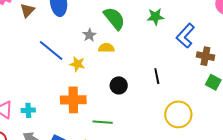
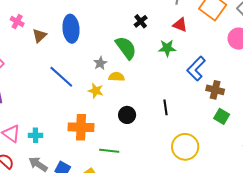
yellow star: (77, 64) -> (96, 91), moved

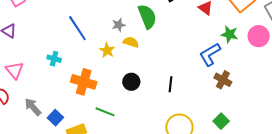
green star: (167, 48) -> (229, 34), moved
green square: (222, 116) -> (221, 121), moved
cyan cross: (36, 135) -> (54, 59), moved

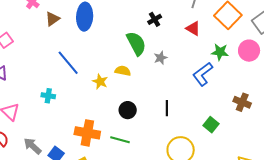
gray star: (119, 25) -> (160, 58), moved
brown cross: (223, 80) -> (242, 102), moved
orange cross: (84, 82) -> (87, 133), moved
green line: (105, 112) -> (120, 140), moved
green square: (221, 121) -> (211, 125), moved

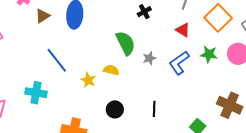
black cross: (155, 19) -> (144, 12), moved
blue L-shape: (203, 74) -> (179, 63), moved
cyan cross: (48, 96) -> (36, 93), size x1.5
brown cross: (242, 102) -> (230, 105), size x1.4

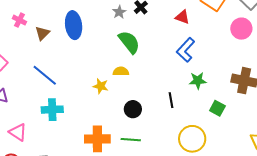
green star: (209, 54) -> (198, 81), moved
gray star: (149, 58) -> (119, 12), moved
blue line: (57, 60) -> (45, 75), moved

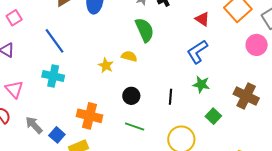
green line: (131, 140) -> (135, 126), moved

